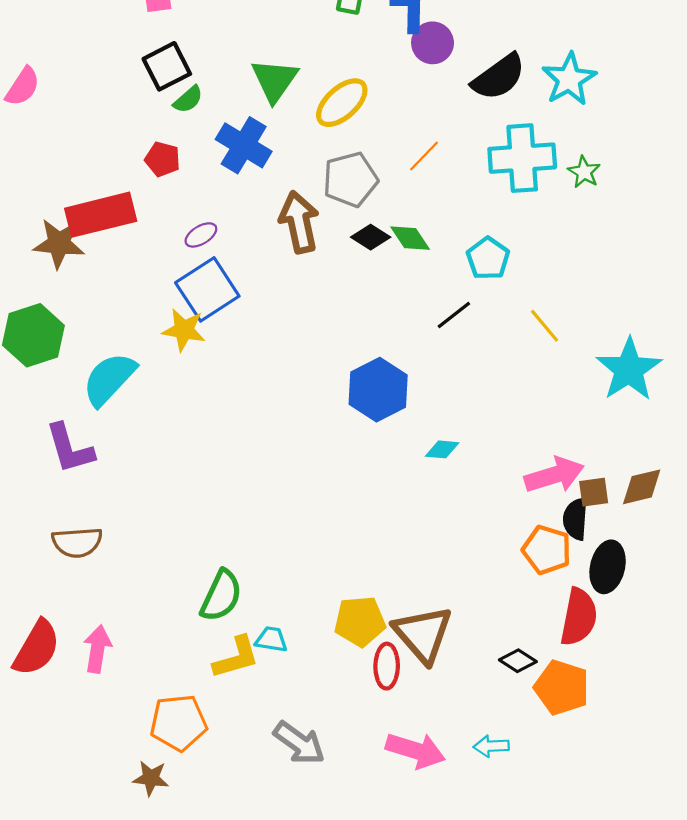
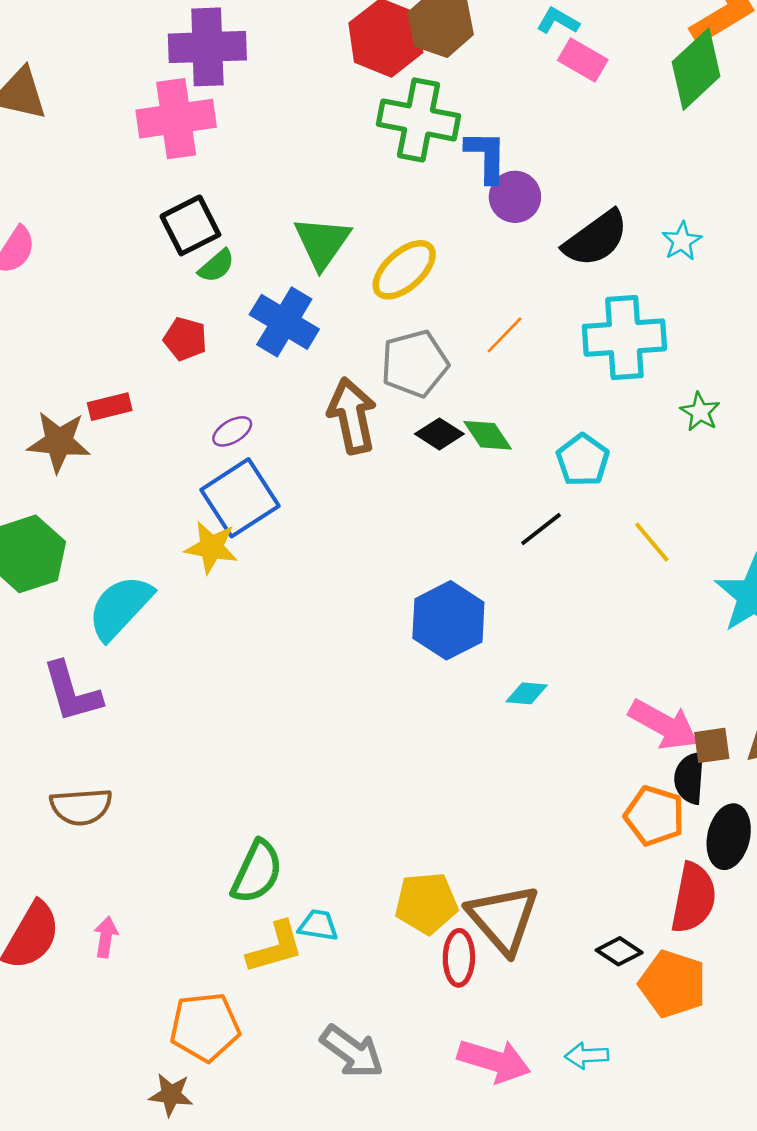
cyan star: (569, 79) -> (682, 241), size x0.6
green star: (584, 172) -> (700, 412), moved
red rectangle: (101, 215) -> (110, 407), size x0.5
pink arrow: (554, 475) -> (664, 725), turned 46
pink arrow: (97, 649) -> (106, 937), size x0.7

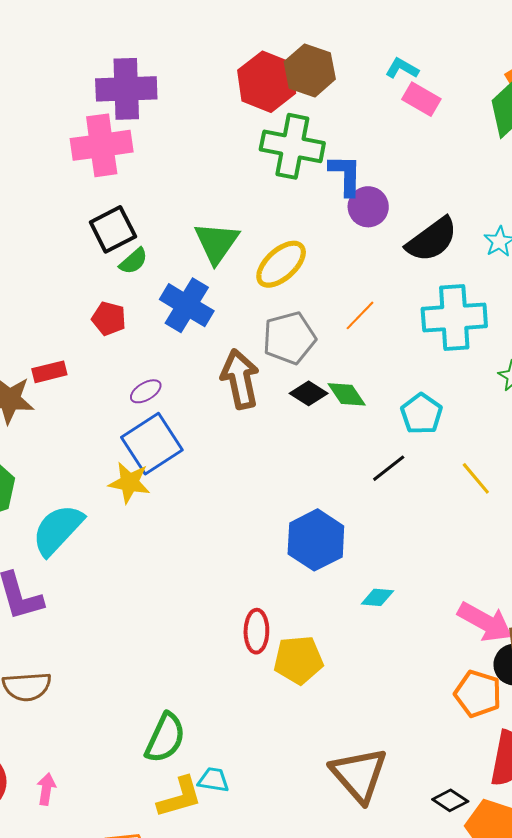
yellow pentagon: (426, 903) -> (298, 660), moved
red ellipse: (459, 958) -> (256, 631), moved

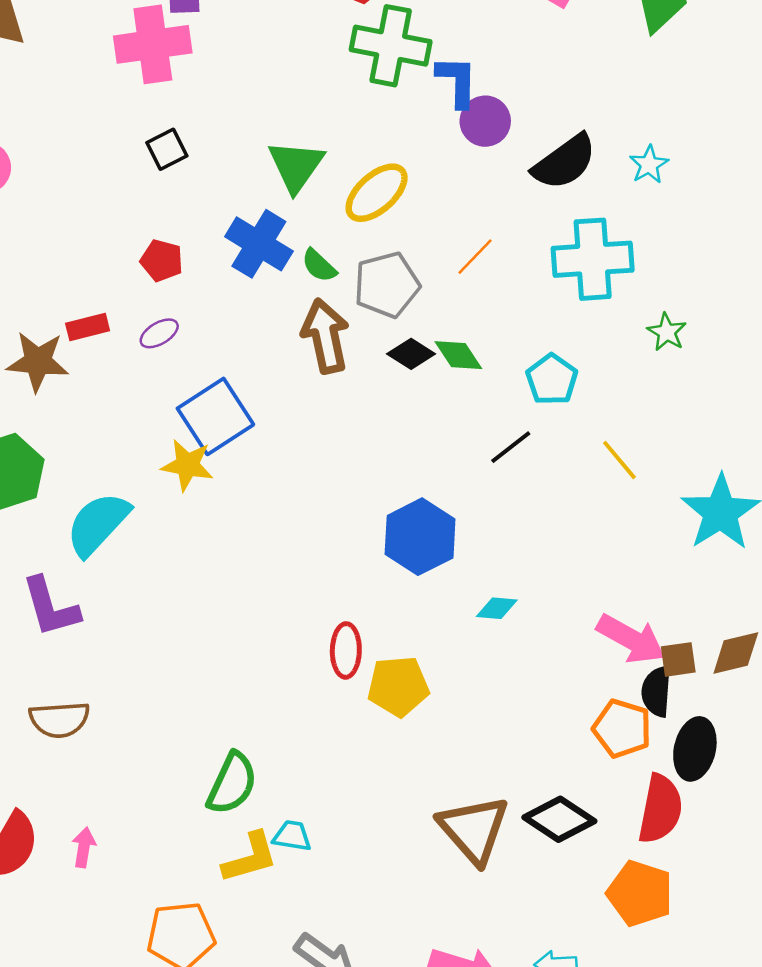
black square: (113, 229) -> (167, 149), size x0.7
green semicircle: (133, 261) -> (319, 266), moved, turned 84
purple ellipse: (146, 391) -> (159, 333), moved
black diamond: (450, 800) -> (559, 819), moved, size x1.6

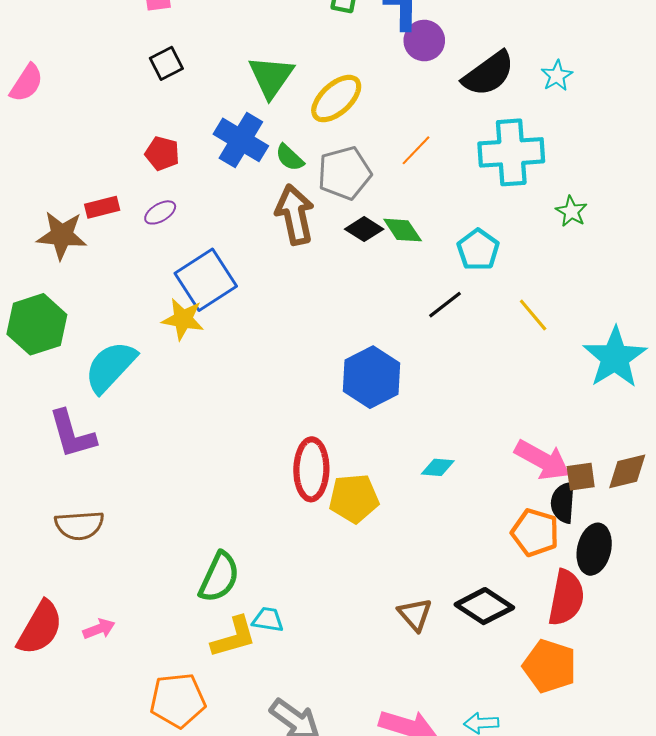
cyan diamond: (497, 608) -> (438, 467), moved
red ellipse: (346, 650) -> (311, 469), size x1.4
brown triangle: (474, 829) -> (415, 614), size x0.6
pink arrow: (84, 847) -> (99, 629), turned 60

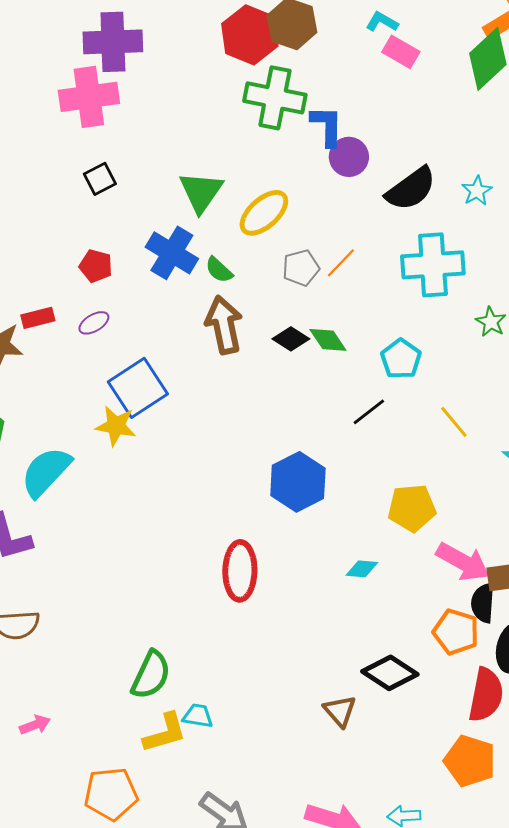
gray pentagon: (345, 173) -> (301, 268), moved, size x0.7
yellow pentagon: (354, 498) -> (412, 508), moved
black diamond: (484, 606) -> (390, 673), moved

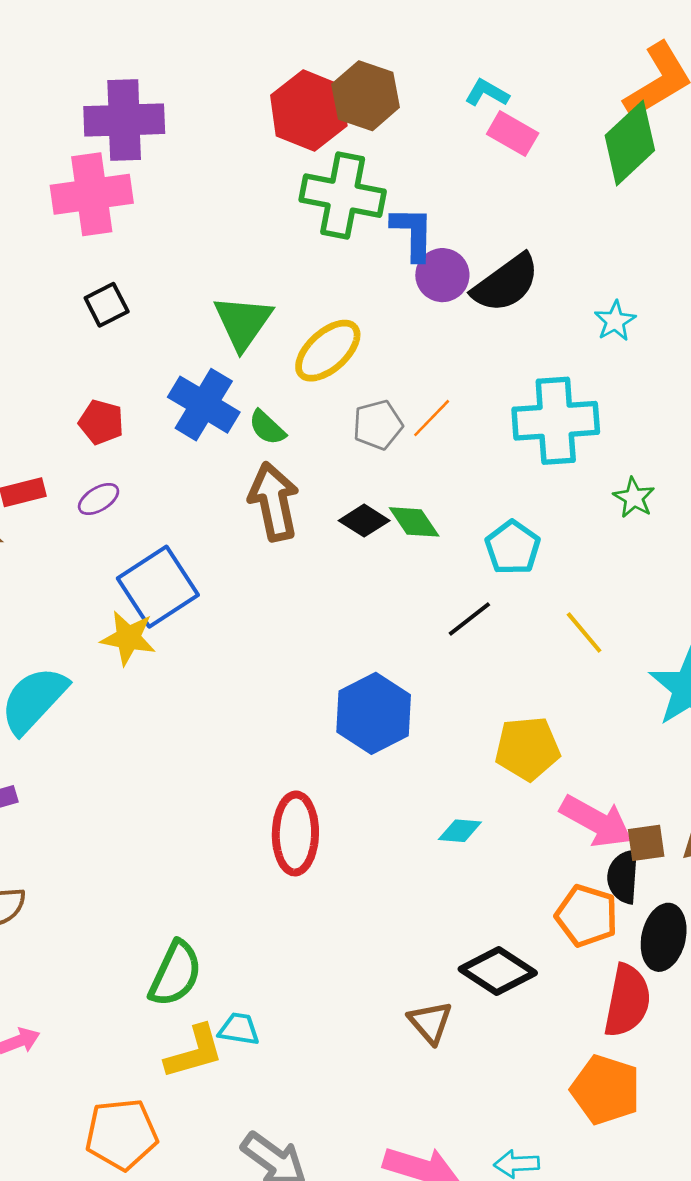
black semicircle: (411, 189) -> (506, 283), moved

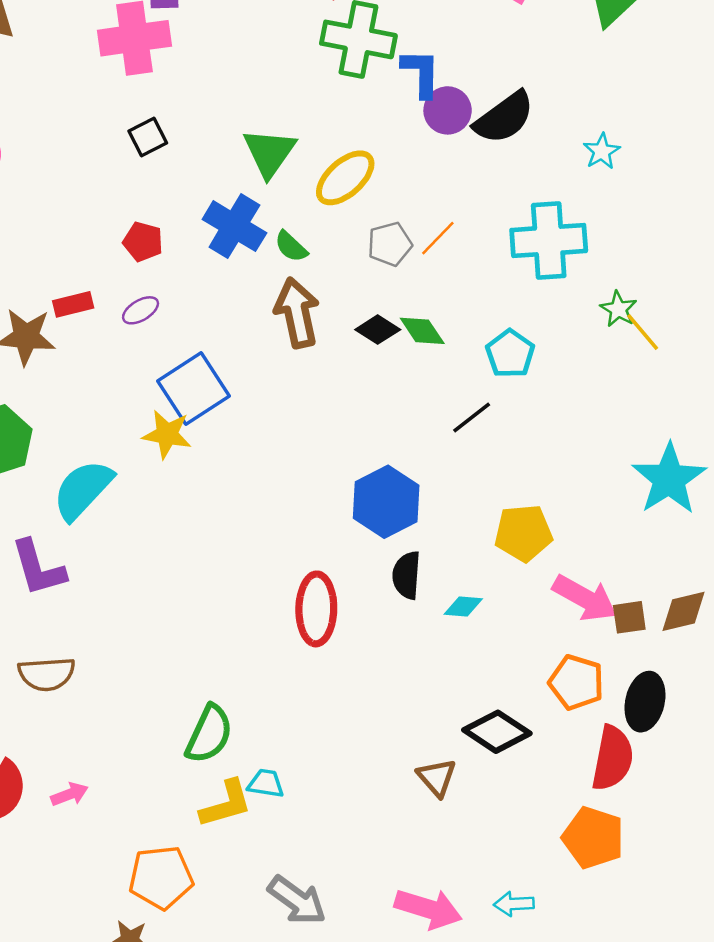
yellow line: (584, 632) -> (643, 332), moved
black semicircle: (623, 877) -> (407, 575), moved

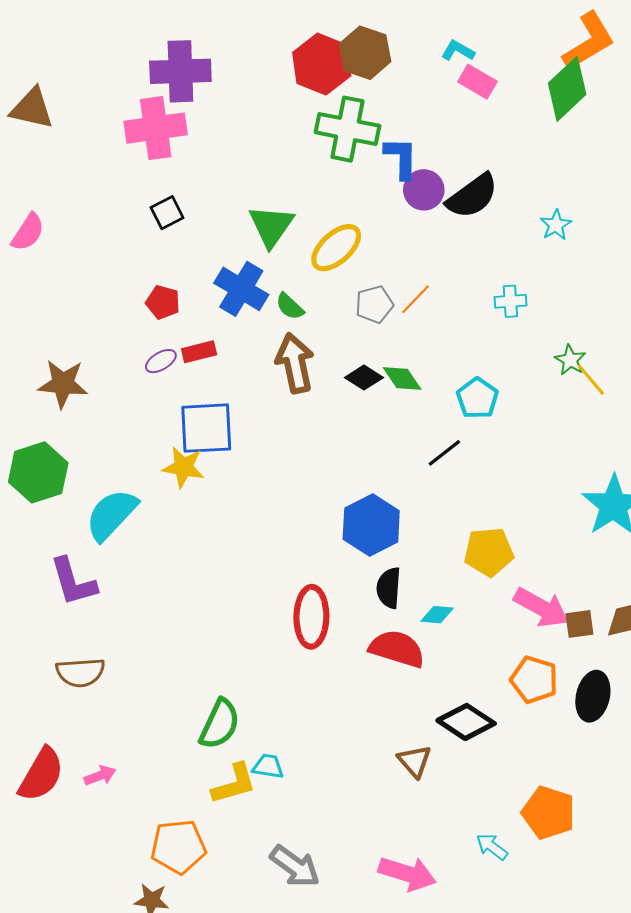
cyan cross: (549, 240) -> (510, 301), size x0.5
red rectangle: (73, 304) -> (199, 352), moved
blue square: (193, 389) -> (206, 428), turned 30
red semicircle: (612, 758) -> (397, 649), moved, turned -84
cyan arrow: (514, 904) -> (492, 847), moved, turned 40

